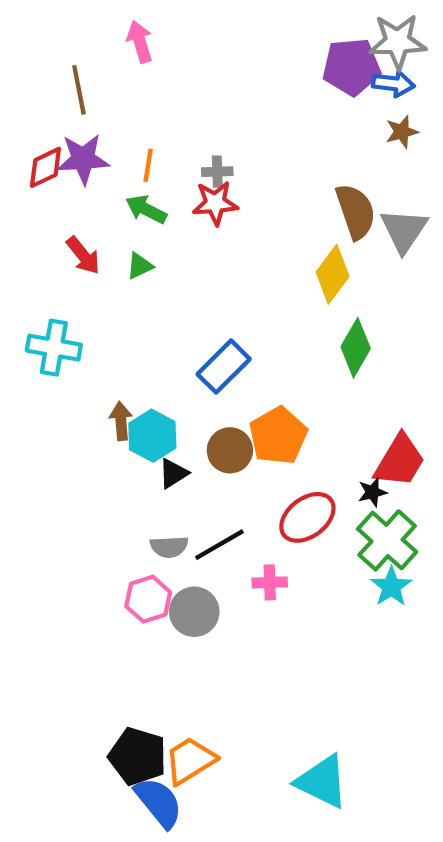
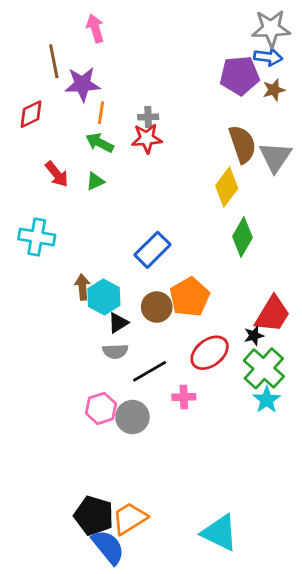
purple pentagon: (351, 67) -> (240, 76), moved
purple star: (83, 159) -> (82, 84), moved
gray semicircle: (169, 547) -> (115, 351), moved

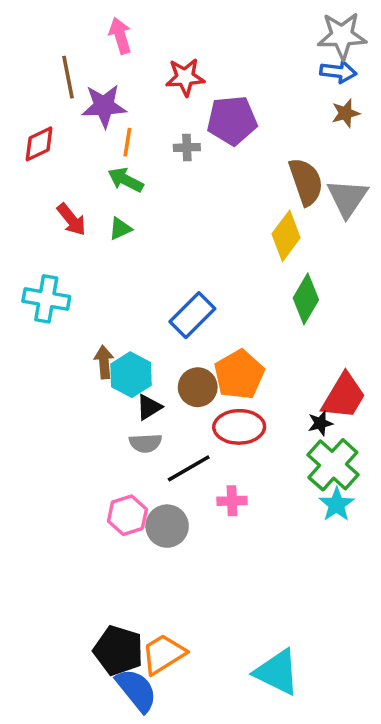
purple pentagon: (240, 76) -> (232, 120), moved
red star: (147, 138) -> (185, 77), moved
red ellipse: (210, 353) -> (239, 427), moved, turned 36

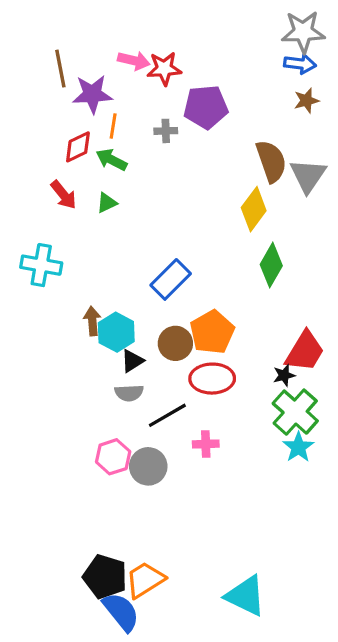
pink arrow: (120, 36) -> (134, 61), moved, turned 120
red diamond: (39, 144) -> (78, 147), moved

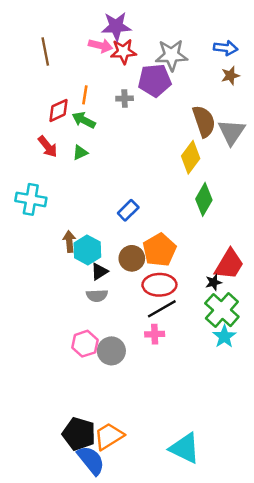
gray star: (303, 32) -> (171, 55), moved
purple star: (92, 94) -> (116, 26), moved
blue rectangle: (171, 279) -> (128, 210), size x0.7
black line: (167, 415) -> (162, 309), moved

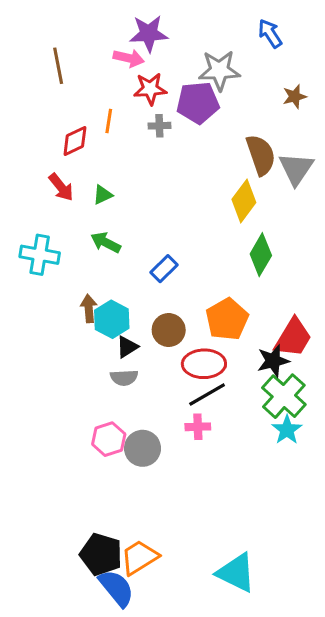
blue arrow: (226, 48) -> (270, 34), moved, turned -130
red star: (123, 52) -> (150, 89), moved
green arrow: (84, 120) -> (106, 242), moved
orange pentagon: (159, 250) -> (227, 319), moved
black star: (214, 282) -> (273, 361), size x1.5

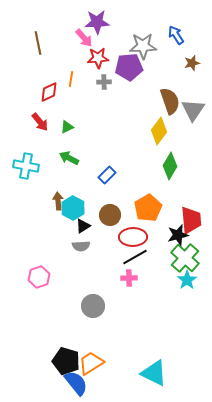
blue arrow: (270, 34) -> (176, 35), moved
pink arrow: (129, 58) -> (84, 38), turned 36
red trapezoid: (293, 338) -> (191, 220), turned -36
pink hexagon: (109, 439) -> (39, 277), moved
gray circle: (143, 448) -> (93, 306), moved

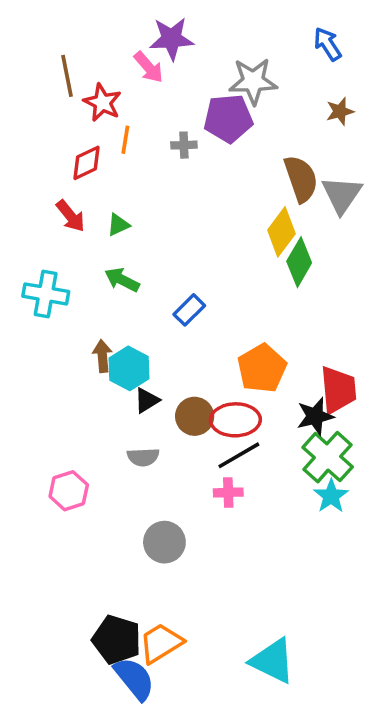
blue arrow: (176, 35) -> (328, 44), moved
red star: (98, 58) -> (102, 103), moved, turned 30
green diamond: (170, 166) -> (299, 262), moved
brown circle: (110, 215) -> (195, 416), moved
gray semicircle: (81, 246) -> (143, 457), moved

